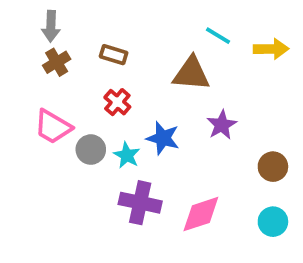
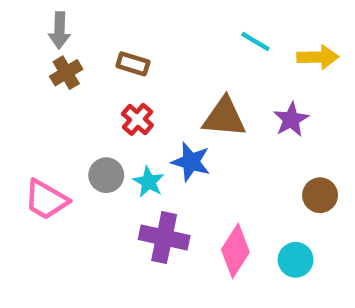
brown triangle: (191, 74) -> (224, 117), moved
purple star: (222, 125) -> (291, 119), moved
pink trapezoid: (53, 127) -> (46, 200), moved
pink diamond: (201, 214) -> (235, 251), turned -39
cyan circle: (273, 222) -> (296, 260), moved

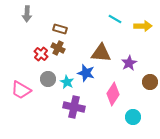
brown cross: (66, 73) -> (58, 48), moved, turned -32
red cross: (137, 119) -> (41, 54), moved
purple star: (291, 119) -> (129, 63), moved
brown circle: (320, 195) -> (150, 82), moved
pink diamond: (235, 251) -> (113, 94), moved

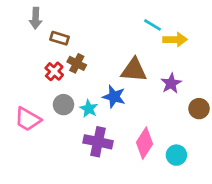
yellow arrow: (143, 26) -> (175, 40), moved
brown rectangle: (60, 29) -> (60, 38), moved
pink diamond: (113, 94) -> (145, 143), moved

